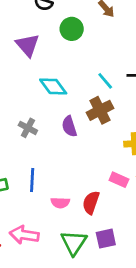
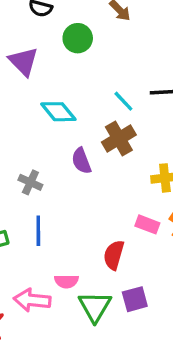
gray cross: (28, 128) -> (30, 182), moved
pink semicircle: (60, 203) -> (66, 281), moved

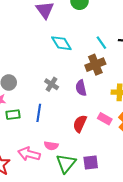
purple semicircle: (81, 161) -> (81, 88), moved
gray cross: (30, 182) -> (52, 84), moved
red semicircle: (114, 255) -> (80, 124), moved

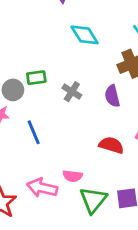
blue line: (39, 113) -> (34, 132), moved, turned -30
green rectangle: (13, 115) -> (36, 78), moved
red semicircle: (80, 124) -> (111, 145), turned 84

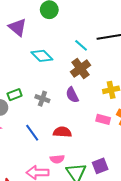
blue line: (34, 132) -> (32, 133), moved
red semicircle: (111, 145) -> (62, 132), moved

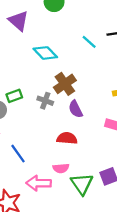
brown cross: (81, 69) -> (65, 84), moved
purple semicircle: (72, 95) -> (76, 109), moved
blue line: (32, 133) -> (18, 154), moved

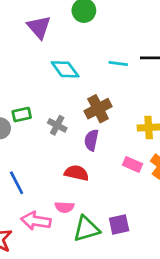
cyan line: (89, 42) -> (118, 64), turned -42
brown cross: (65, 84) -> (98, 109), moved
purple semicircle: (76, 109) -> (91, 140), turned 30
green triangle: (82, 184) -> (86, 229), turned 40

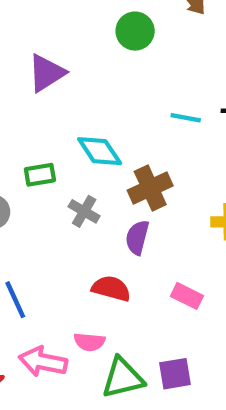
purple triangle: (39, 27) -> (46, 73), moved, turned 36
cyan diamond: (65, 69) -> (100, 151), moved
green rectangle: (22, 115) -> (40, 175), moved
pink rectangle: (132, 164) -> (187, 296), moved

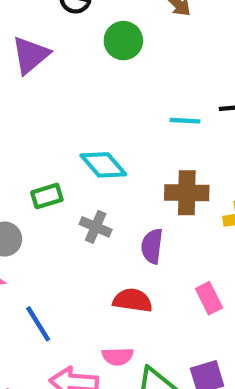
purple triangle: (46, 73) -> (30, 55), moved
brown cross: (150, 188) -> (187, 193), moved, turned 33
pink rectangle: (187, 296) -> (209, 298), turned 44

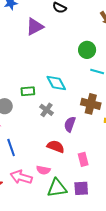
green circle: (123, 41) -> (87, 50), moved
pink rectangle: (209, 298) -> (83, 159), moved

